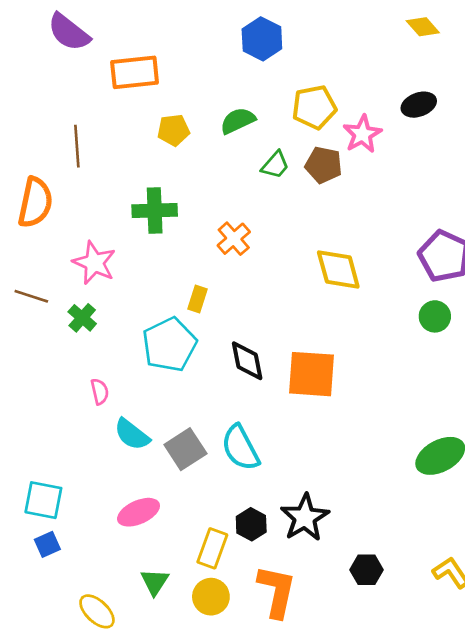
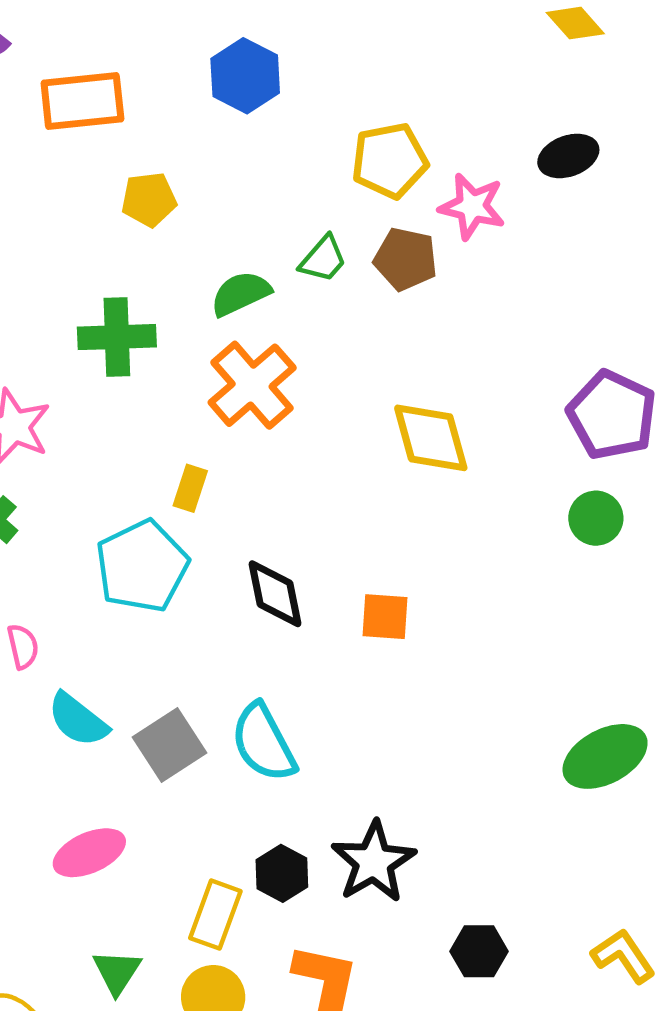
blue hexagon: (262, 39) -> (245, 76), moved
green semicircle: (238, 121) -> (241, 293), moved
pink star: (362, 134) -> (472, 206), turned -30
orange cross: (234, 239) -> (252, 385), size x1.5
orange square: (311, 374) -> (385, 617), size x0.6

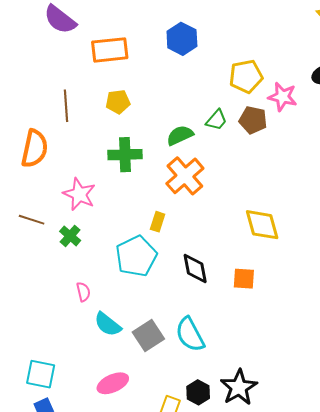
yellow pentagon: (149, 200) -> (118, 102), moved
yellow diamond: (431, 438) -> (262, 225), moved

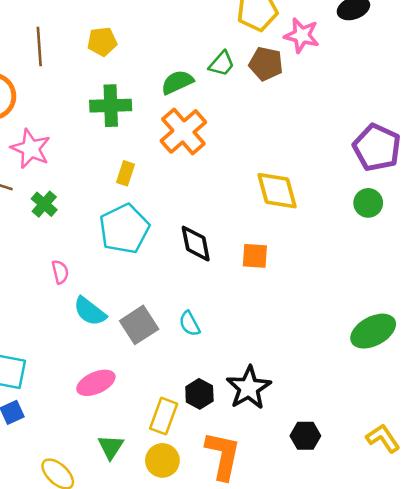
pink star: (79, 194) -> (31, 149), moved
yellow rectangle: (158, 222) -> (125, 173), moved
cyan semicircle: (190, 334) -> (190, 324), size x0.6

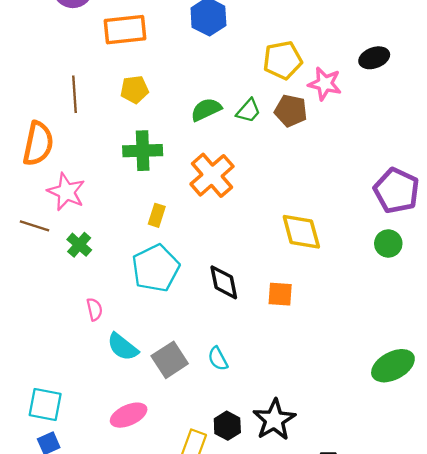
green semicircle: (177, 82) -> (206, 110), moved

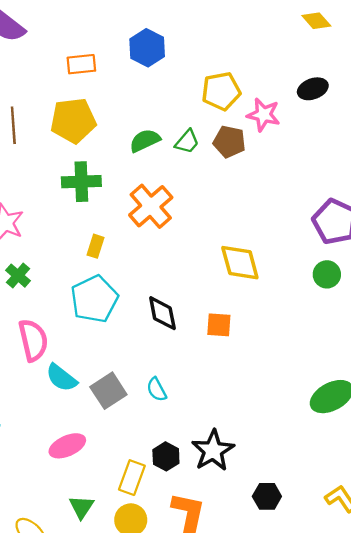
orange rectangle: (125, 30) -> (81, 64), moved, size x0.7
yellow pentagon: (134, 90) -> (73, 121), size x1.6
pink semicircle: (94, 309) -> (33, 340), size x1.8

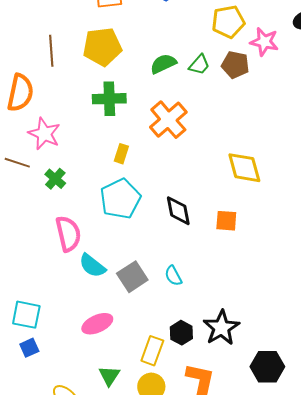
black hexagon: (267, 496) -> (267, 367), size x1.4

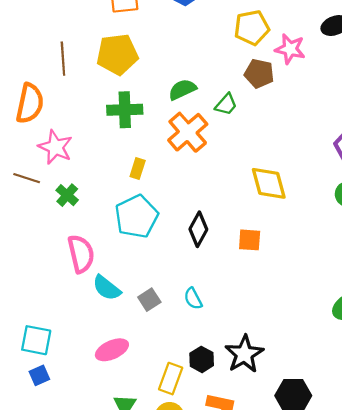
green semicircle: (163, 64) -> (182, 90), moved
green trapezoid: (199, 65) -> (226, 104), moved
black diamond: (178, 211) -> (198, 229), turned 40
gray square: (132, 277) -> (149, 300), size x0.7

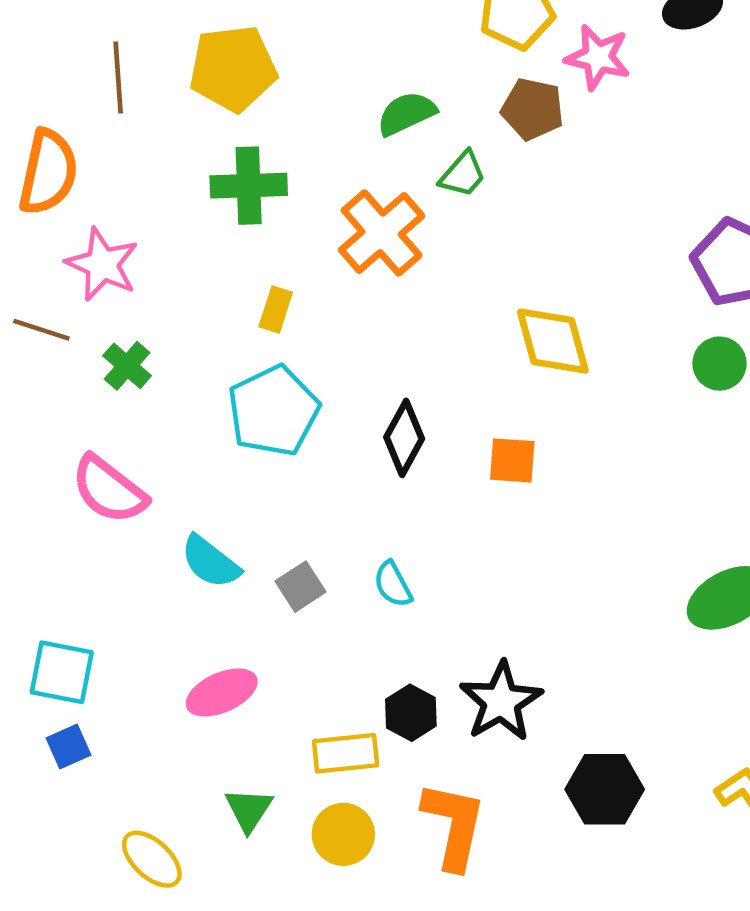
green semicircle: (182, 90) -> (406, 114), moved
pink semicircle: (81, 254) -> (109, 490), moved, turned 141
yellow rectangle: (171, 379) -> (346, 753), turned 64

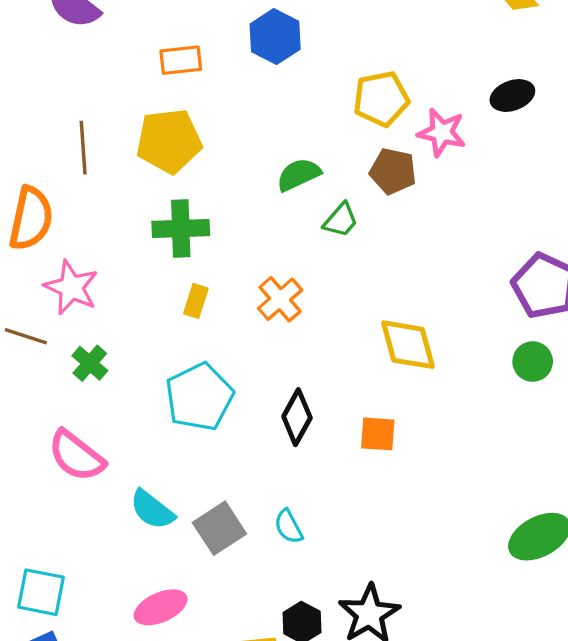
orange cross: (382, 233) -> (280, 299), moved, size x0.7
yellow rectangle: (276, 310) -> (196, 301), moved
gray square: (301, 587) -> (219, 528), size x1.4

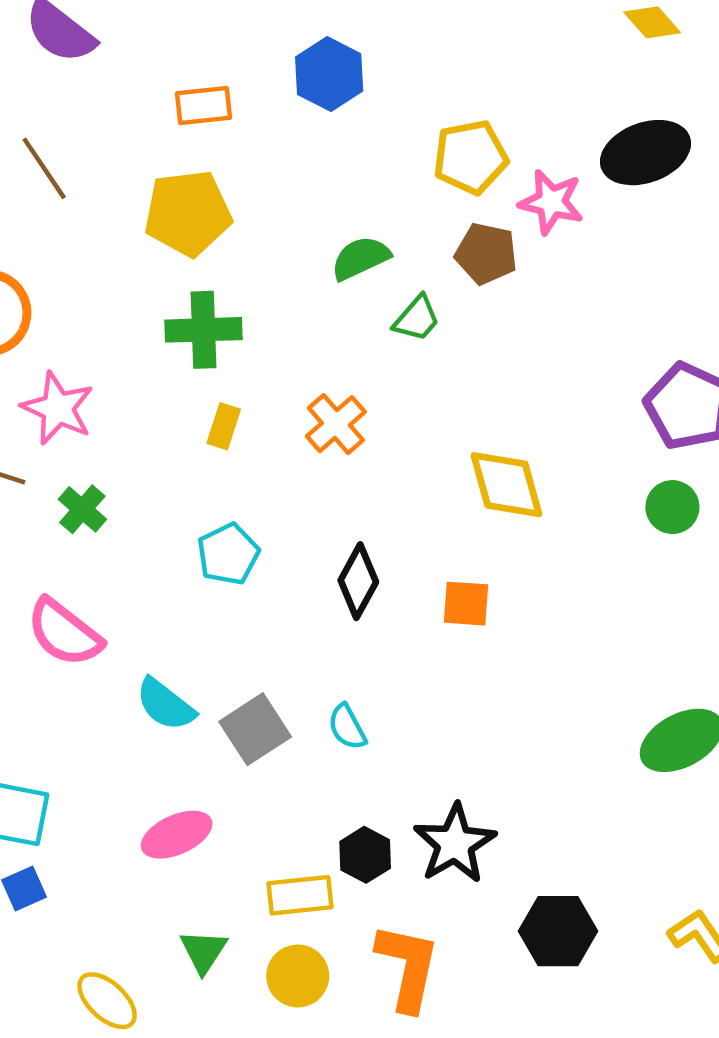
black ellipse: (512, 95) -> (645, 153), size x1.5
brown line: (83, 148) -> (44, 168), moved, turned -30
cyan pentagon: (199, 397) -> (228, 554), size x0.7

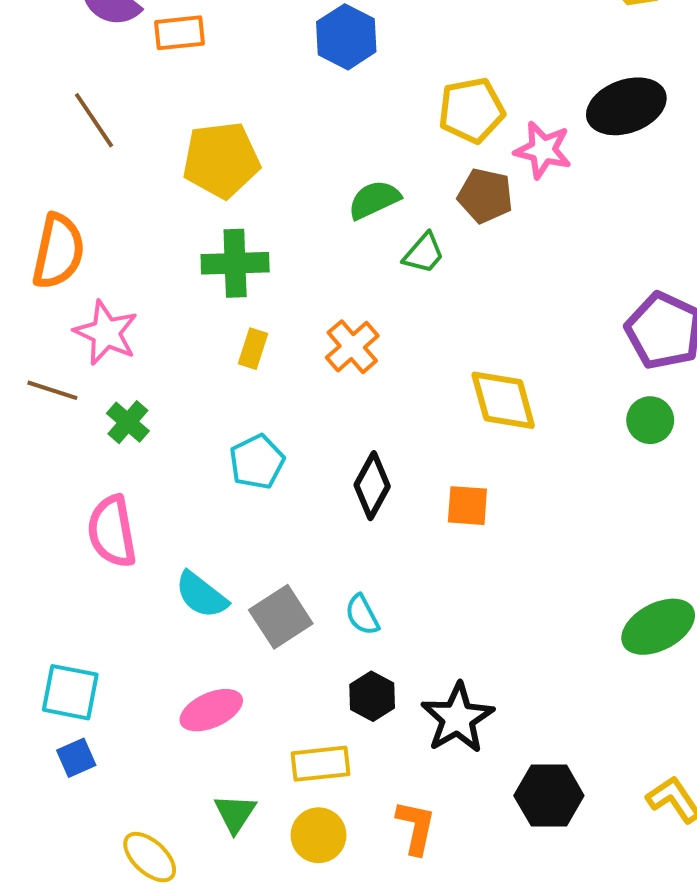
orange rectangle: (204, 105) -> (179, 33), moved
pink semicircle: (64, 633) -> (112, 531), turned 42
black hexagon: (365, 855) -> (372, 696), moved
orange L-shape: (408, 967) -> (416, 827), size x0.7

